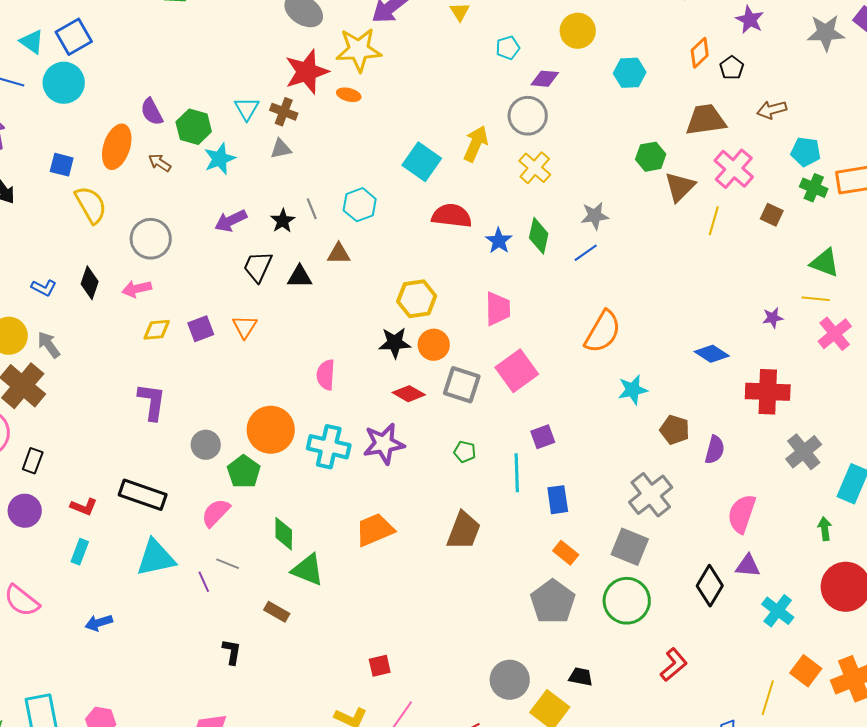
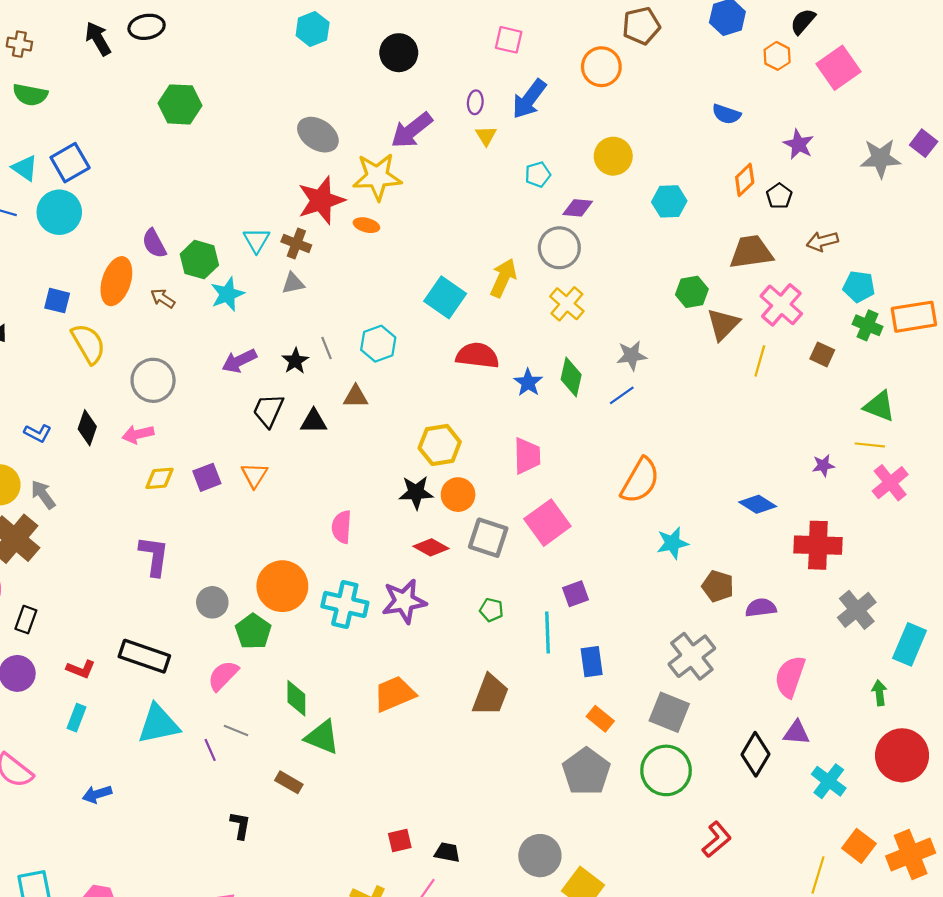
purple semicircle: (715, 450) -> (761, 608), turned -112
black trapezoid: (581, 677) -> (447, 852), moved

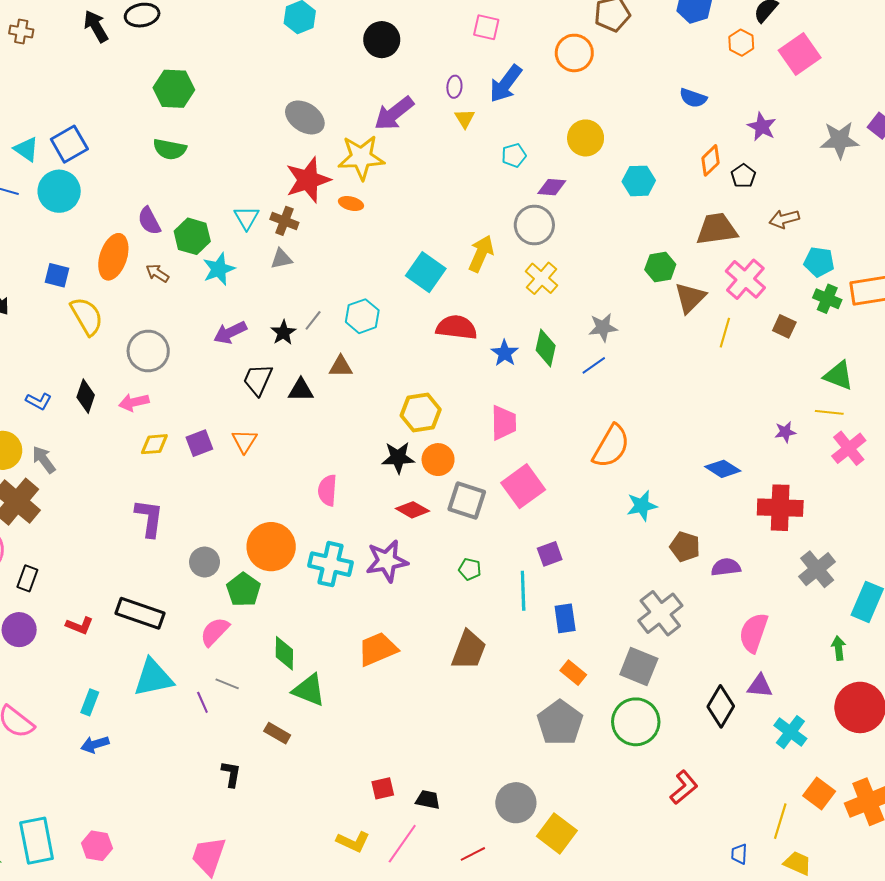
green semicircle: (30, 95) -> (170, 149), moved
gray line: (327, 348) -> (313, 320), turned 60
cyan rectangle: (77, 718) -> (90, 702), moved

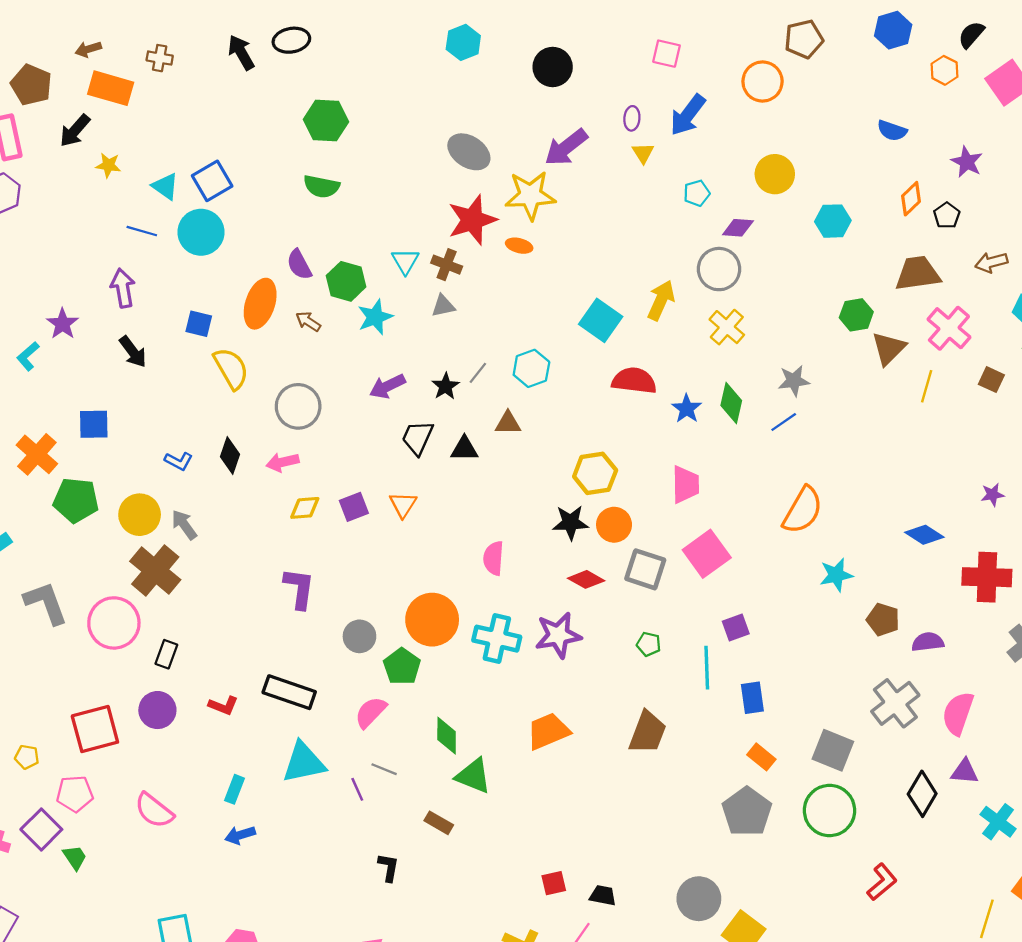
gray cross: (660, 613) -> (895, 703), moved

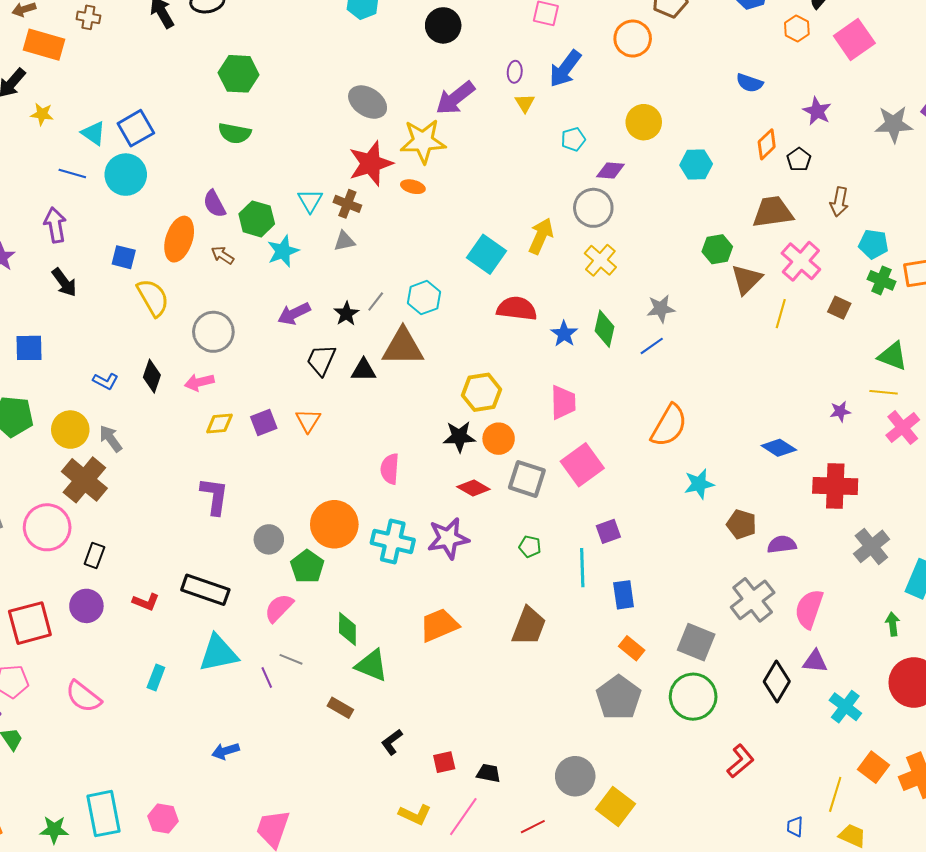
brown arrow: (991, 262) -> (839, 202), turned -64
brown triangle: (508, 423) -> (403, 347), size x1.8
blue arrow: (240, 835) -> (225, 751), moved
black L-shape: (389, 867) -> (392, 742), moved, turned -136

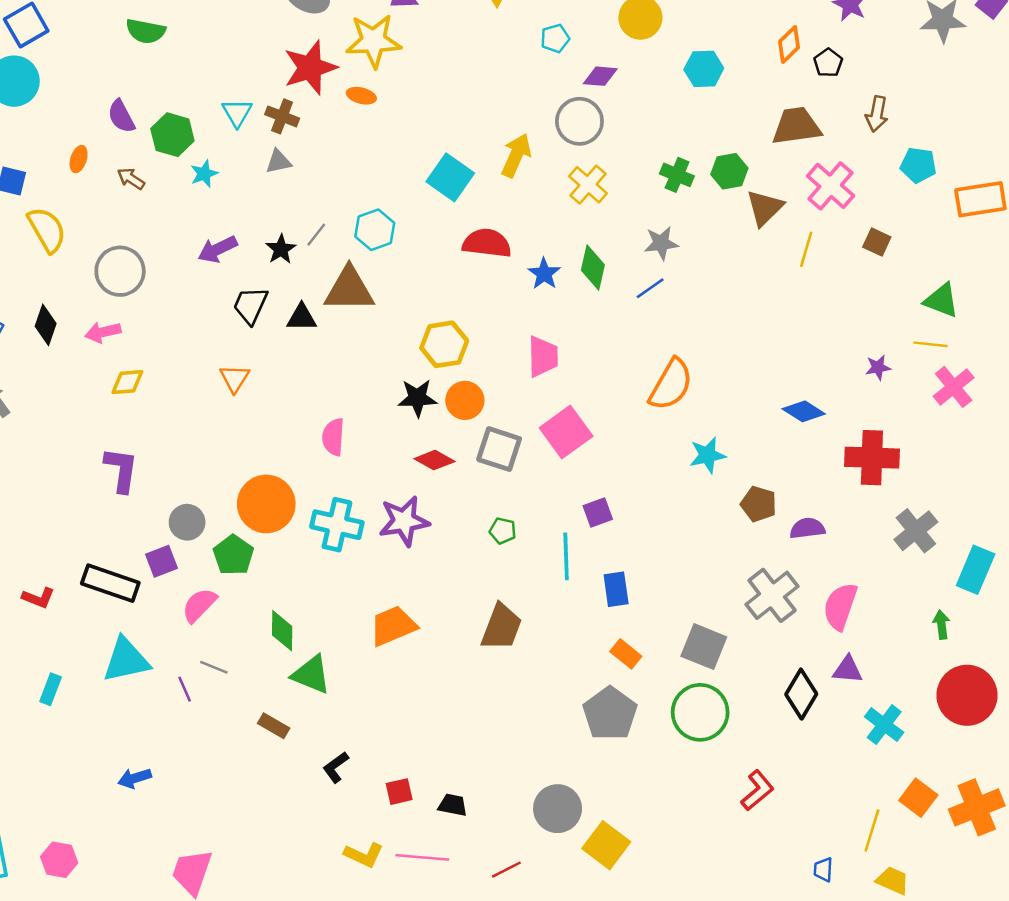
orange ellipse: (179, 239) -> (79, 159), size x0.5
cyan star: (283, 251) -> (204, 174), size x0.7
green cross: (882, 280) -> (677, 175), moved
purple square: (264, 423) -> (161, 561), moved
pink line: (463, 817) -> (422, 857), turned 60

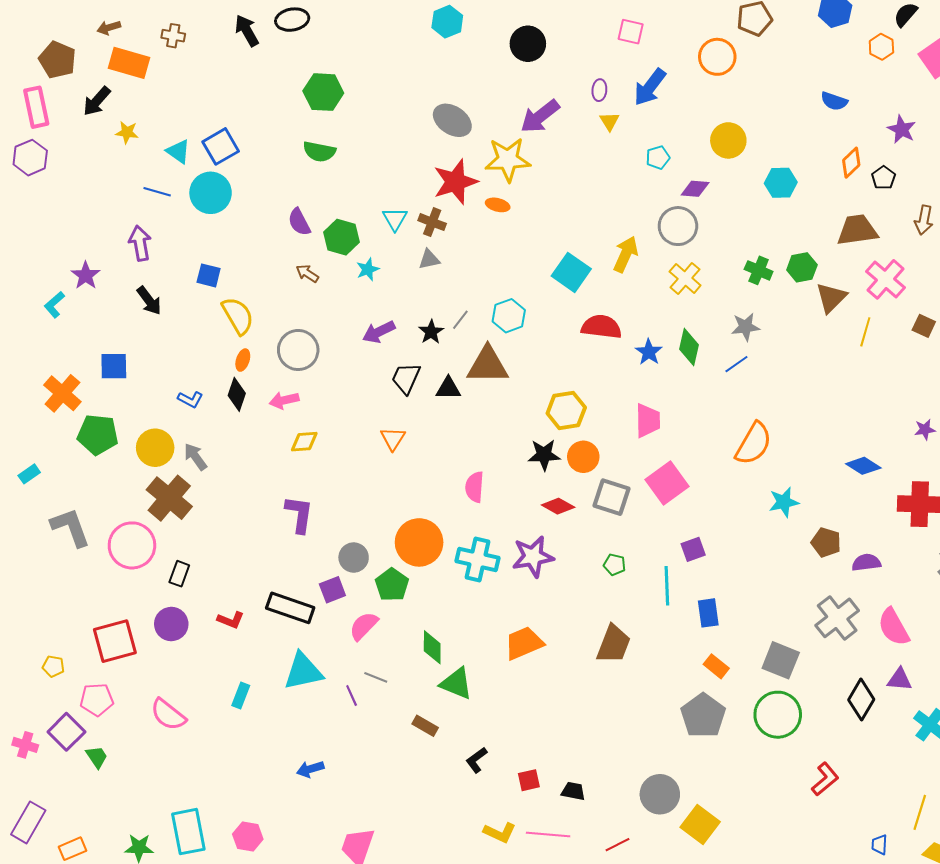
orange ellipse: (79, 159) -> (243, 360), moved
pink semicircle: (840, 606) -> (894, 627), turned -48

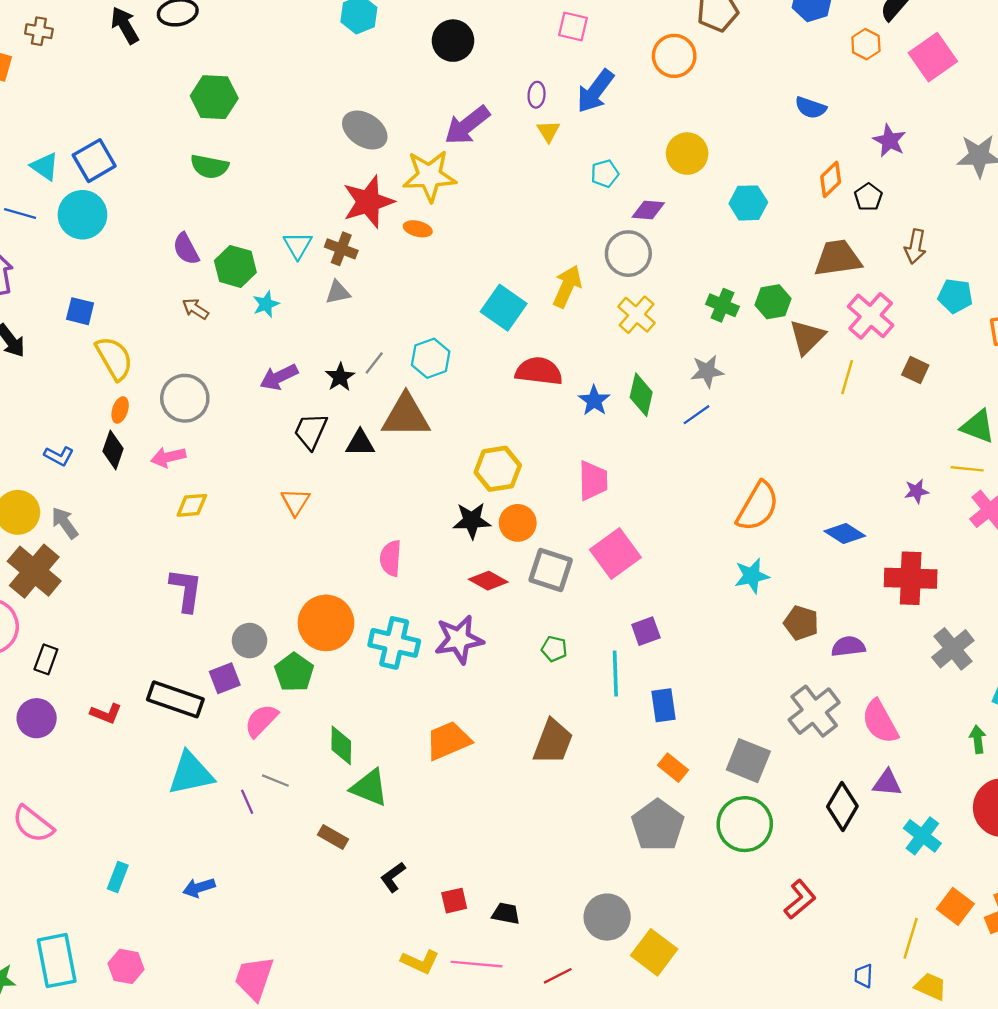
orange semicircle: (754, 444) -> (758, 506), moved
cyan rectangle: (241, 696) -> (118, 877), moved

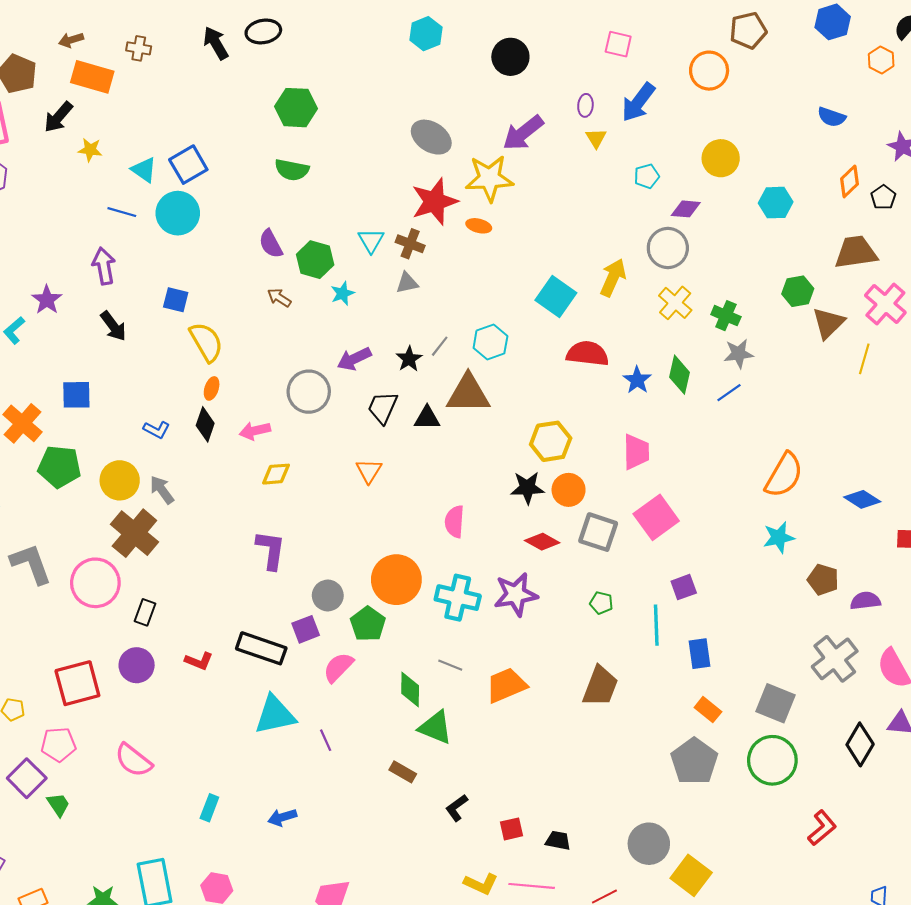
green cross: (722, 305) -> (726, 316), moved
gray circle: (185, 398) -> (309, 392), moved
gray line: (275, 781) -> (450, 665), moved

